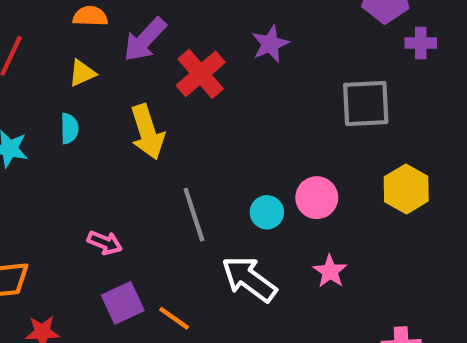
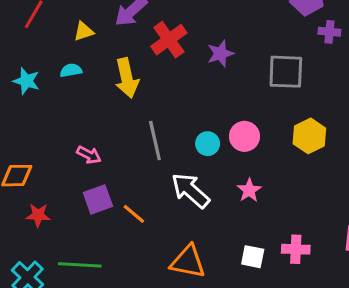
purple star: (270, 44) -> (220, 54), moved
cyan semicircle: (69, 129) -> (71, 70), turned -105

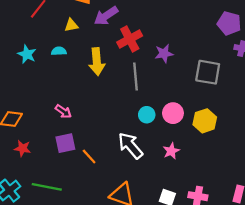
yellow hexagon: (309, 136) -> (205, 121), moved
gray line: (155, 141) -> (135, 77), moved

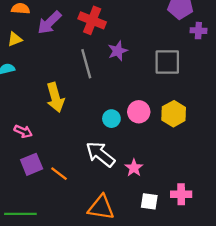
red cross: (130, 39) -> (92, 20), moved, turned -30
yellow arrow: (97, 62) -> (55, 97), moved
gray line: (135, 77) -> (86, 64), moved
pink star: (171, 151) -> (134, 168), moved

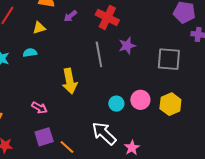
purple arrow: (49, 23) -> (70, 16), size x0.6

